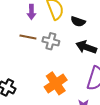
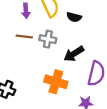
black arrow: (86, 47) -> (74, 54), moved, turned -48
orange cross: (56, 83) -> (56, 82), turned -35

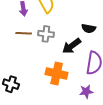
black semicircle: (74, 17) -> (89, 28), moved

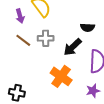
brown line: (24, 33) -> (23, 40), turned 42
orange cross: (57, 74) -> (61, 76), turned 30

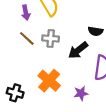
orange cross: (61, 76) -> (49, 81), moved
purple star: (93, 91) -> (81, 93), moved

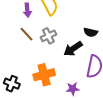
gray cross: (51, 39) -> (48, 36), turned -35
orange cross: (49, 81) -> (44, 75), turned 30

